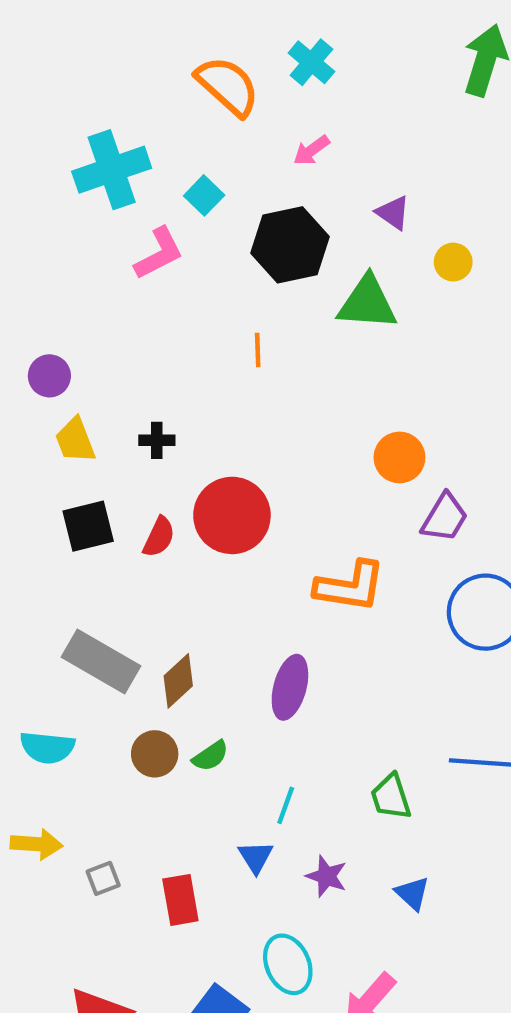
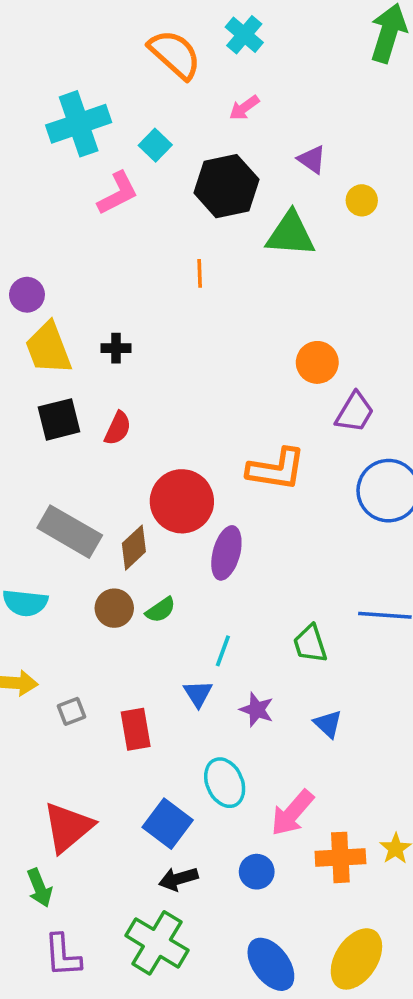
yellow trapezoid: (75, 440) -> (48, 348), size x1.4
red circle: (232, 515) -> (182, 501), moved

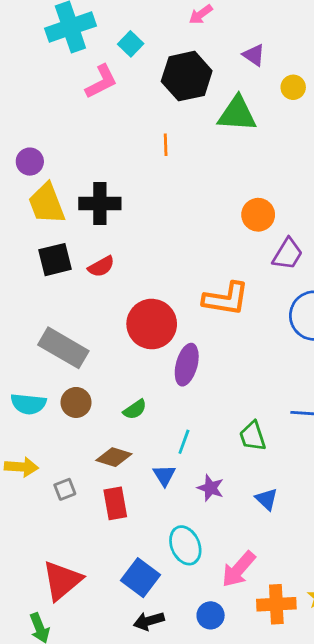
black cross: (116, 348) -> (100, 204), size x1.8
red semicircle: (118, 428) -> (101, 267), turned 36
brown diamond: (134, 548) -> (114, 457), moved, turned 60
brown circle: (114, 608) -> (76, 402), moved

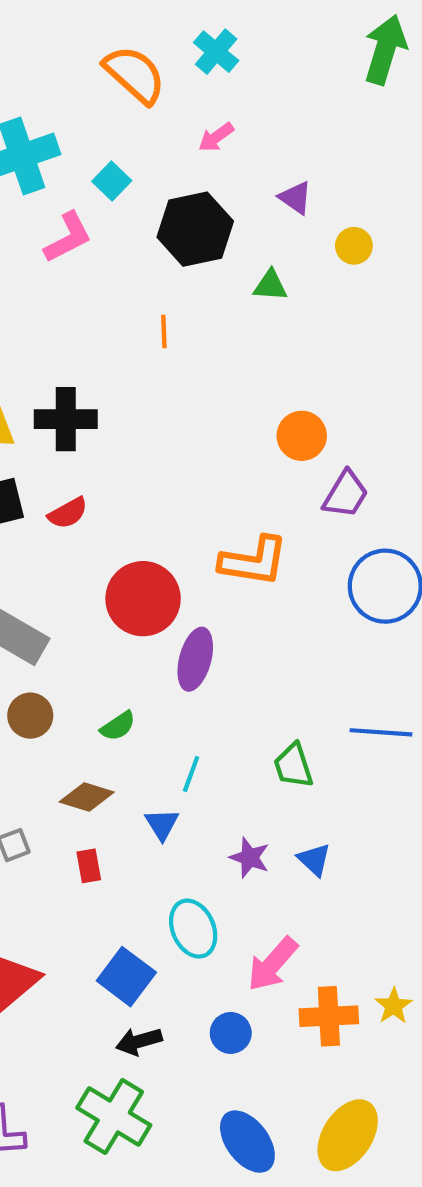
green triangle: (237, 114) -> (270, 285), size x0.6
purple star: (211, 488) -> (250, 858), moved
red rectangle: (115, 503) -> (89, 866), size x0.7

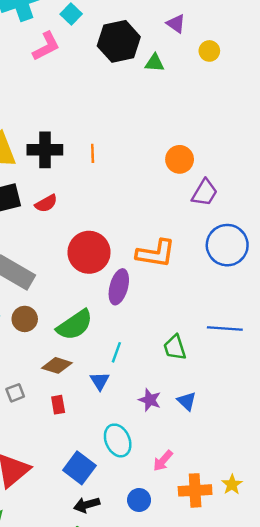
green triangle: (270, 285) -> (155, 63), moved
orange line: (164, 331) -> (93, 153), moved
orange L-shape: (254, 561) -> (156, 253), moved
green semicircle: (118, 726) -> (75, 325), size x1.8
pink arrow: (272, 964) -> (163, 461), size x0.7

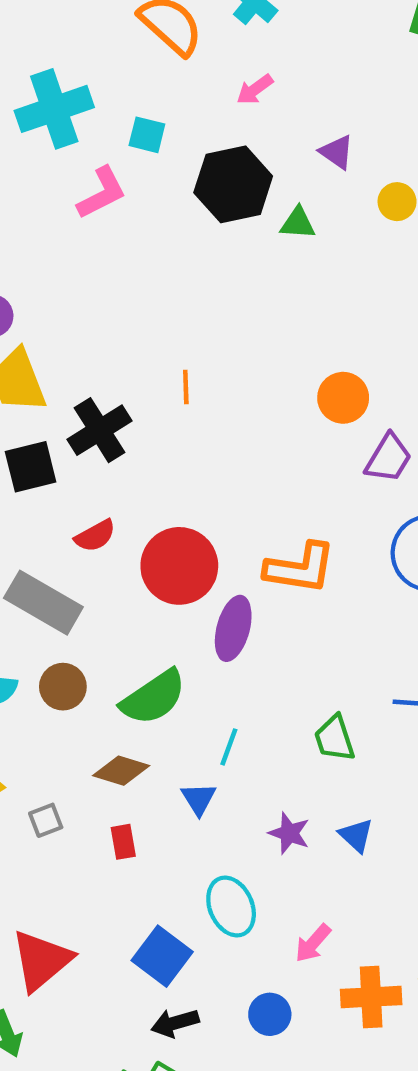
cyan square: (71, 14) -> (147, 135), turned -30
black cross: (45, 150) -> (100, 430), moved, turned -32
red semicircle: (46, 203) -> (95, 536), moved

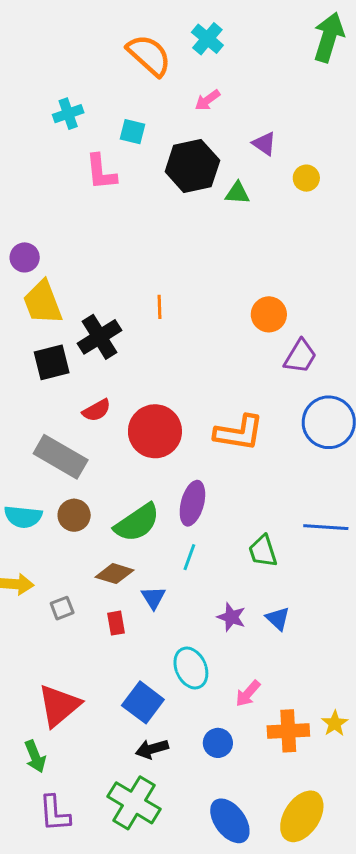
cyan cross: (54, 109) -> (68, 114), size x0.6
pink L-shape: (102, 193) -> (101, 172), turned 111
purple ellipse: (233, 628) -> (192, 503), moved
blue triangle: (199, 799) -> (153, 598), moved

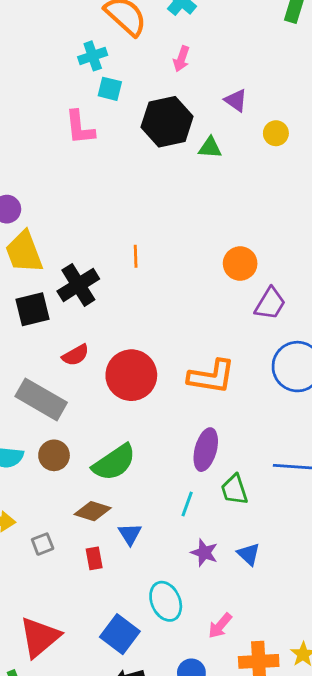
pink arrow: (207, 100) -> (181, 59), turned -35
cyan cross: (68, 114) -> (93, 56), moved
purple ellipse: (192, 503) -> (206, 450), moved
cyan line: (189, 557) -> (187, 504), moved

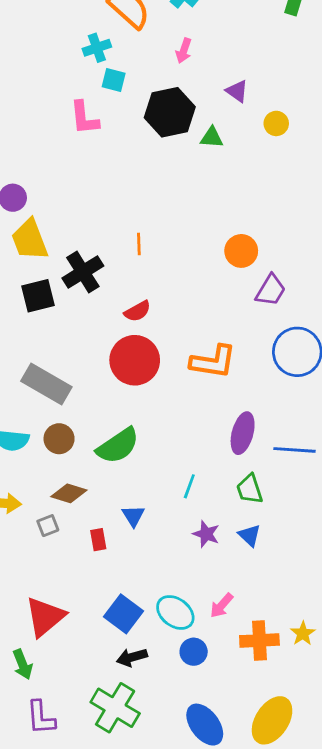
red semicircle: (75, 355) -> (138, 311), moved
purple ellipse: (206, 450) -> (243, 433), moved
green trapezoid: (234, 490) -> (250, 489), moved
brown diamond: (93, 511) -> (69, 493), moved
cyan ellipse: (166, 601) -> (175, 612), moved, turned -30

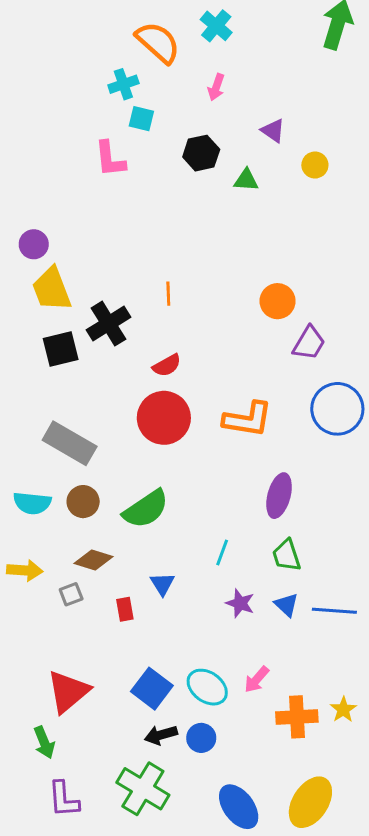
black hexagon: (170, 112) -> (201, 153), size x0.7
blue line: (294, 450) -> (334, 611), moved
blue circle: (194, 652) -> (201, 738), moved

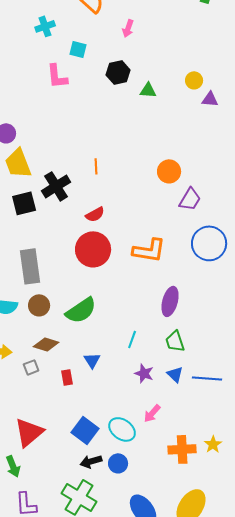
cyan cross: (123, 84) -> (45, 26), moved
purple triangle: (273, 131) -> (210, 99), moved, turned -30
gray rectangle: (70, 443) -> (30, 266), turned 52
pink arrow: (257, 680) -> (152, 413), moved

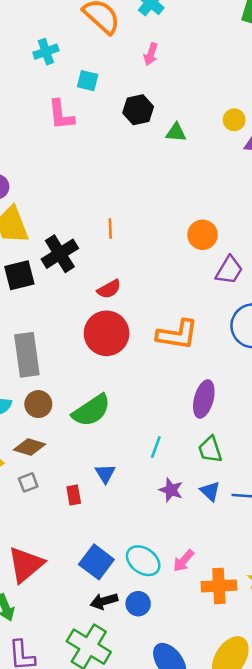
brown diamond: (46, 344) -> (29, 447), moved
pink arrow: (152, 413) -> (184, 561), moved

